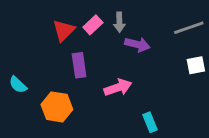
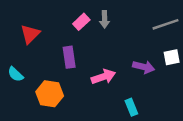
red triangle: (64, 31) -> (30, 34), moved
purple arrow: (137, 44) -> (144, 67), moved

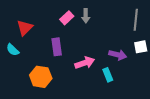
gray line: (166, 24) -> (136, 20), turned -65
cyan semicircle: (16, 74) -> (13, 50), moved
cyan rectangle: (131, 107) -> (108, 75), moved

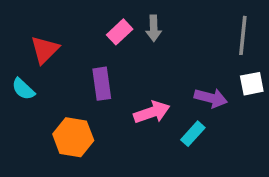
cyan rectangle: (108, 75) -> (193, 134), turned 64

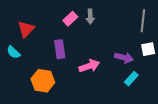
cyan rectangle: (193, 134) -> (131, 79), moved

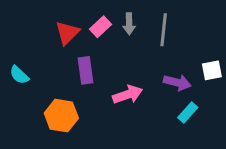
gray line: (143, 21) -> (164, 30), moved
red triangle: (26, 29) -> (67, 33), moved

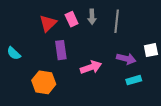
pink rectangle: (100, 27) -> (72, 19), turned -72
cyan rectangle: (188, 113) -> (134, 80), turned 32

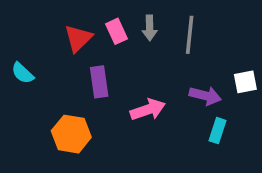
cyan semicircle: (14, 53) -> (23, 73), moved
cyan rectangle: (134, 80) -> (217, 131), turned -56

